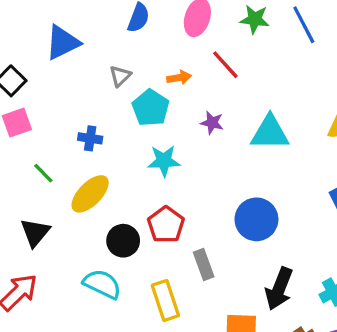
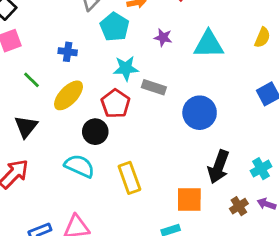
red pentagon: (166, 225) -> (115, 104), moved
gray rectangle: (204, 265) -> (154, 87), moved, turned -50

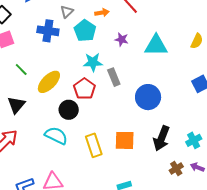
blue cross: (68, 52) -> (48, 31), moved, size x1.5
gray rectangle: (154, 87) -> (114, 77), turned 48
orange square: (189, 200) -> (125, 140), moved

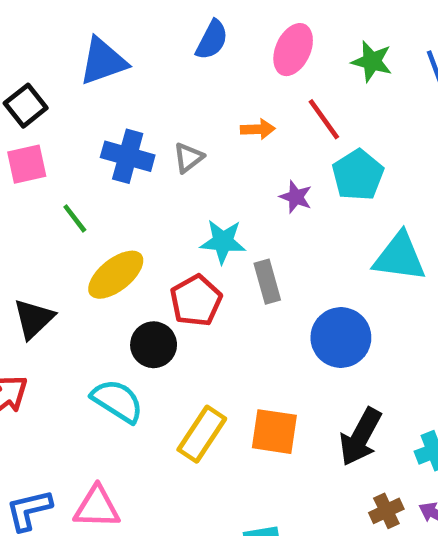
gray triangle: (67, 12) -> (188, 158), moved
cyan pentagon: (85, 31) -> (358, 175), moved
cyan triangle: (156, 45) -> (400, 257), moved
green line: (21, 69) -> (75, 218), moved
yellow rectangle: (94, 145) -> (202, 434), turned 45

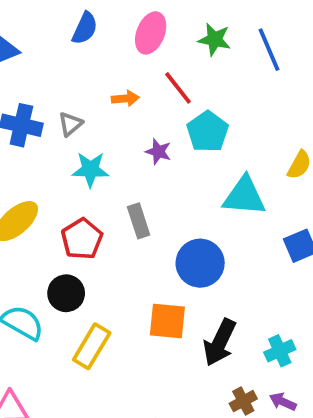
cyan star: (223, 242) -> (90, 169), moved
black circle: (154, 345) -> (66, 293), moved
orange square: (274, 432) -> (167, 321), moved

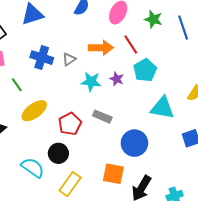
orange arrow: (125, 98) -> (101, 48), size x1.6
cyan star: (90, 169) -> (91, 82), moved
gray rectangle: (139, 221) -> (102, 117), turned -54

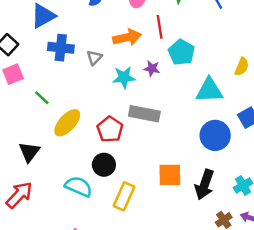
red line: (131, 44) -> (160, 27), turned 36
blue cross: (42, 58) -> (61, 48), moved
gray rectangle: (102, 117) -> (144, 114), size x1.4
blue circle: (134, 143) -> (215, 135), moved

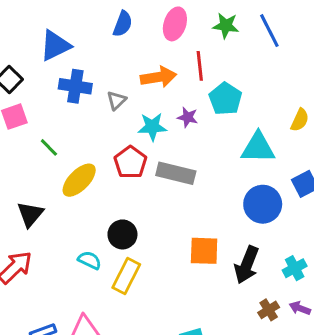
red pentagon: (110, 129) -> (130, 162), moved
cyan semicircle: (79, 187) -> (90, 260), size x0.7
yellow rectangle: (124, 196) -> (126, 276), moved

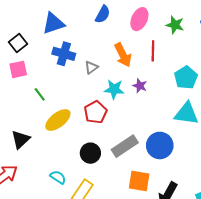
orange arrow: (158, 77) -> (123, 55), turned 65
cyan pentagon: (225, 99) -> (186, 78), moved
gray rectangle: (176, 173) -> (125, 146), moved, turned -55
blue circle: (263, 204) -> (160, 145), moved
black circle: (122, 234) -> (90, 153), moved

